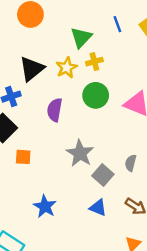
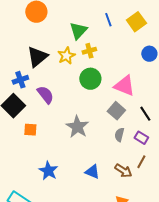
purple semicircle: (55, 110) -> (45, 95), moved, turned 132
gray square: (103, 175) -> (116, 111), moved

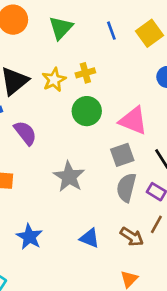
green triangle: (78, 31) -> (61, 28), moved
gray square: (116, 111) -> (122, 155), turned 30
gray semicircle: (119, 135) -> (126, 188), size x1.5

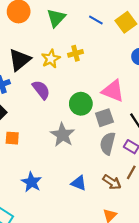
blue line: (111, 31) -> (96, 20), turned -40
green circle: (87, 111) -> (81, 104), moved
purple semicircle: (25, 133) -> (41, 90), moved

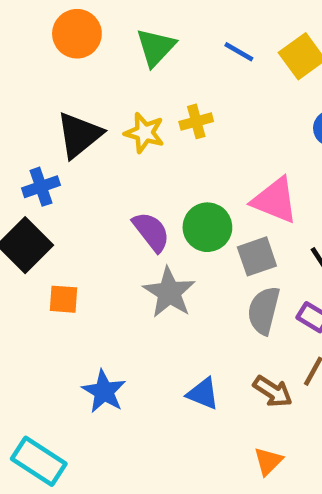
yellow star: (51, 59) -> (144, 133), turned -30
purple semicircle: (41, 90) -> (151, 232), moved

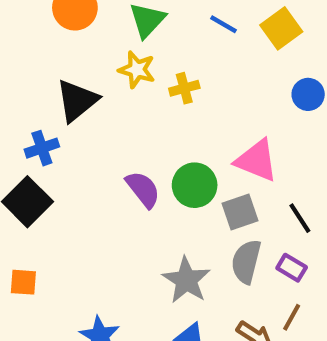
yellow star: (144, 133) -> (137, 70), moved
gray star: (169, 292) -> (186, 280), moved
orange square: (63, 299) -> (23, 282), moved

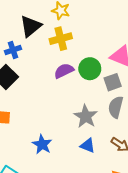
yellow cross: (184, 88) -> (61, 39), moved, size x1.5
purple semicircle: (143, 189) -> (64, 71), turned -78

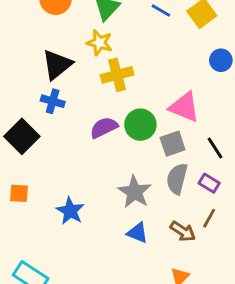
yellow cross: (61, 39) -> (117, 75), moved
blue cross: (13, 50) -> (53, 101), moved, turned 35
blue star: (42, 144) -> (70, 211), moved

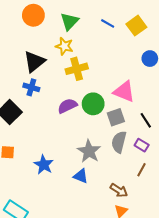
brown arrow: (183, 231) -> (119, 190), moved
blue triangle: (137, 233) -> (81, 176), moved

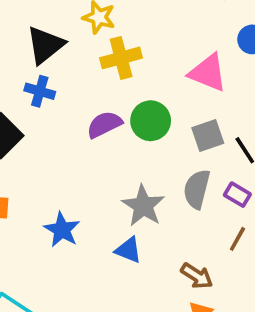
pink triangle: (124, 91) -> (208, 73), moved
gray square: (116, 117) -> (208, 136), moved

